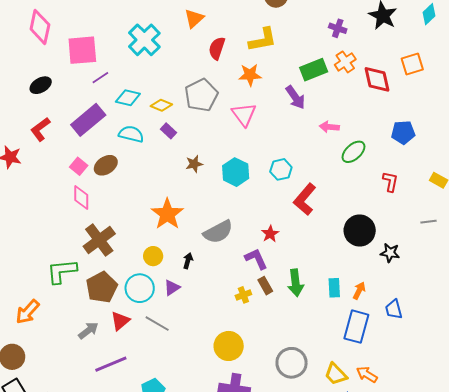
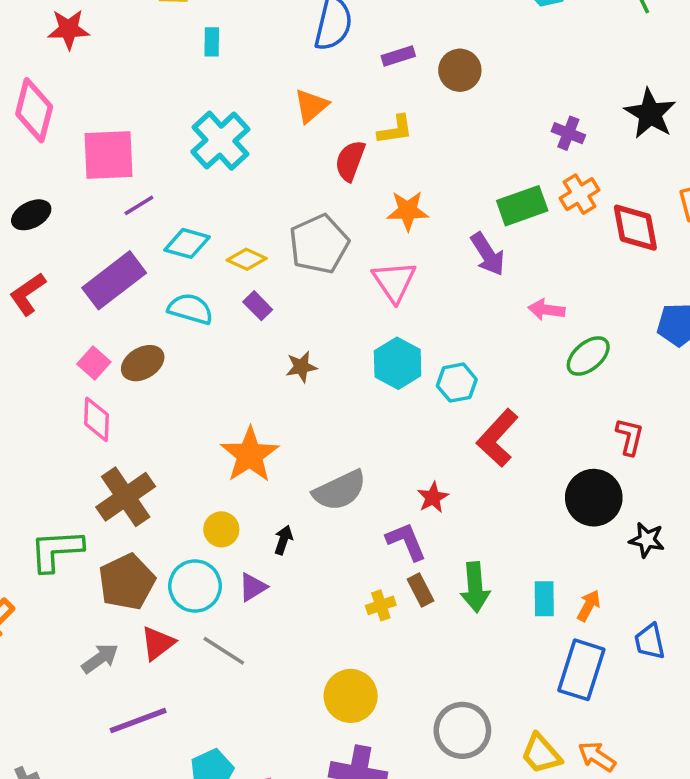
yellow L-shape: (263, 40) -> (395, 130), moved, size x0.7
cyan hexagon: (236, 172) -> (398, 363), moved
red L-shape: (390, 182) -> (630, 437), moved

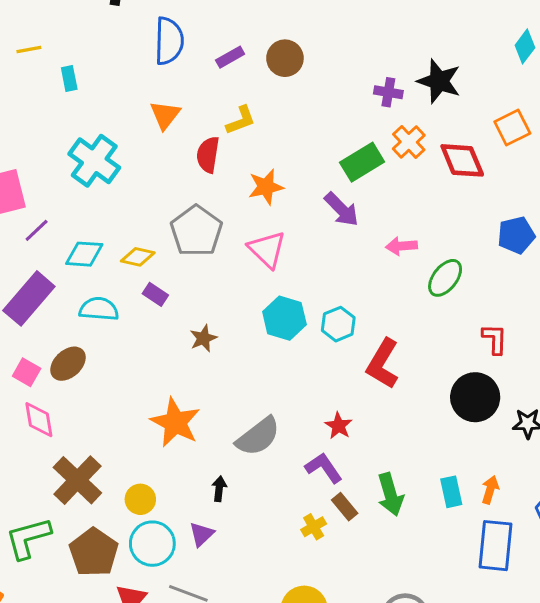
black star: (650, 114) -> (439, 81), moved
yellow circle: (221, 529) -> (140, 499), moved

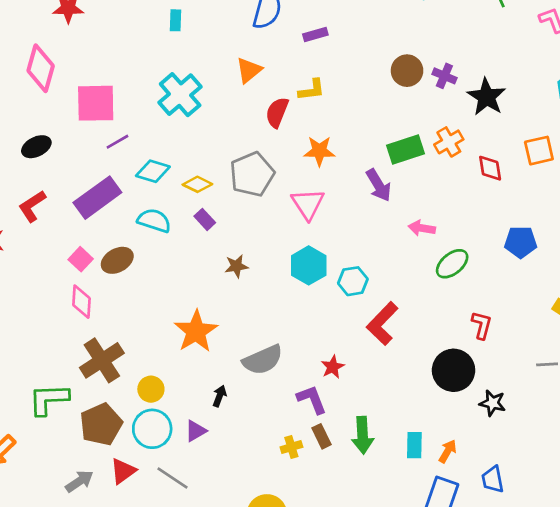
brown circle: (285, 58) -> (407, 71), moved
purple cross: (388, 92) -> (444, 76), moved
red diamond: (462, 160) -> (490, 168), size x0.7

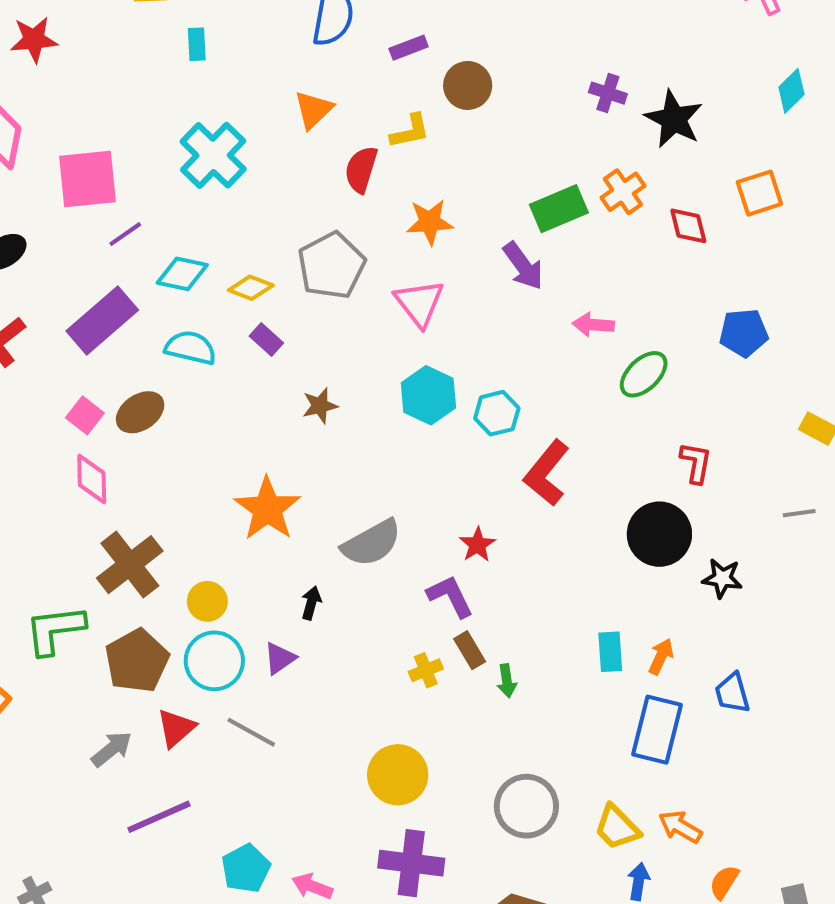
brown circle: (407, 71) -> (468, 85), moved
green arrow: (363, 435) -> (507, 681), moved, size x0.6

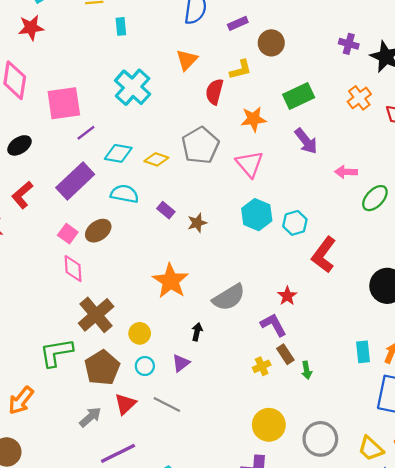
green rectangle: (559, 209) -> (299, 96), moved
purple rectangle: (266, 340) -> (166, 210), moved
cyan circle: (214, 661) -> (145, 366), size x0.6
yellow circle: (398, 775) -> (269, 425), moved

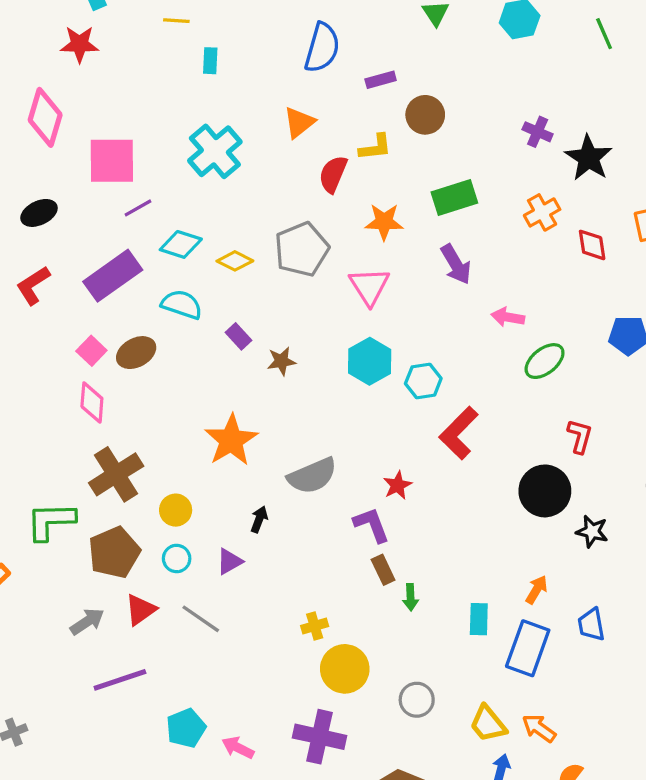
cyan rectangle: (363, 352) -> (479, 619), moved
yellow cross: (262, 366) -> (315, 626), moved
gray circle: (320, 439) -> (417, 700), size x0.7

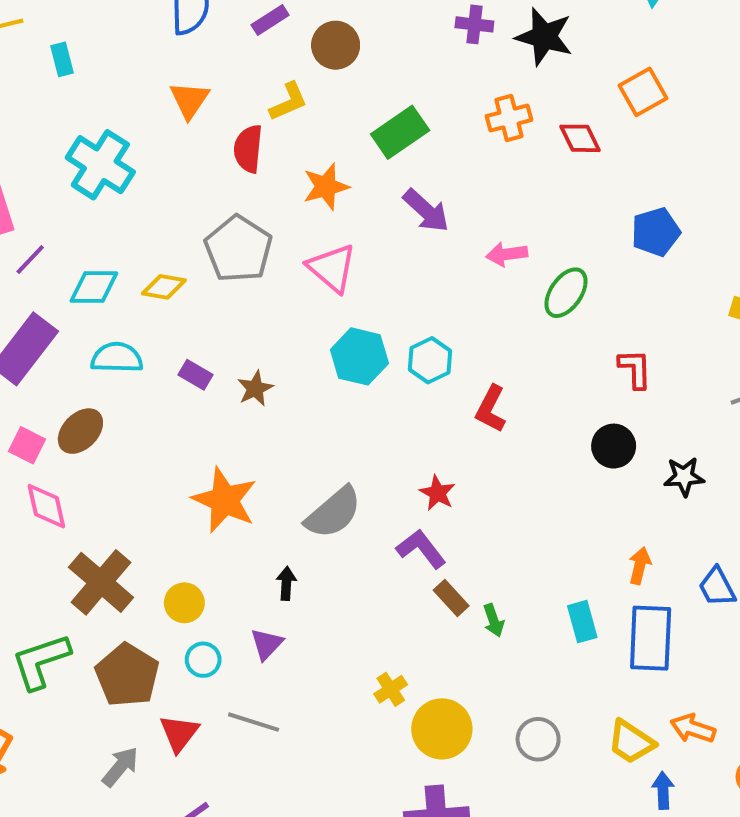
orange cross: (542, 212) -> (509, 118), turned 32
red L-shape: (459, 433) -> (491, 409), size x0.7
black circle: (545, 491) -> (614, 446), size x0.7

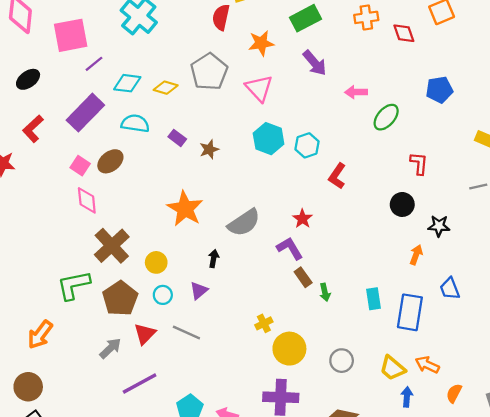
orange arrow: (640, 566) -> (416, 255), moved

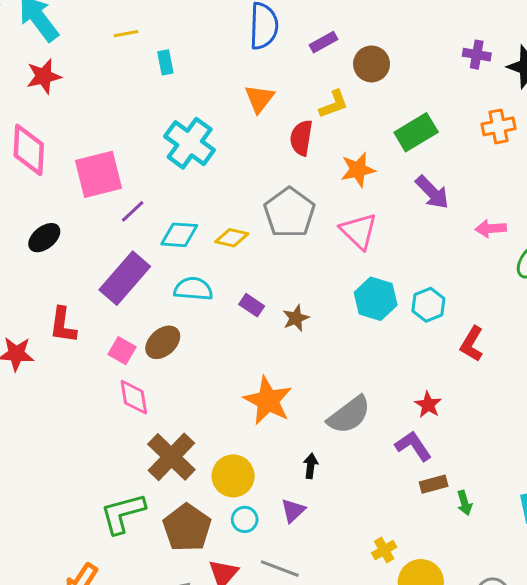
red L-shape: (33, 129) -> (63, 325), moved, turned -36
yellow circle: (156, 262) -> (233, 476), size x1.4
brown rectangle: (303, 277) -> (434, 484), turned -66

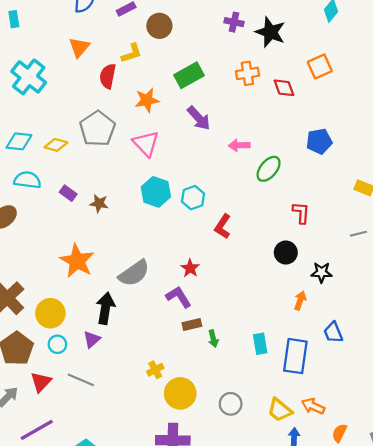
brown star: (296, 318) -> (99, 203), turned 30
black arrow: (311, 466) -> (105, 308), size x1.8

